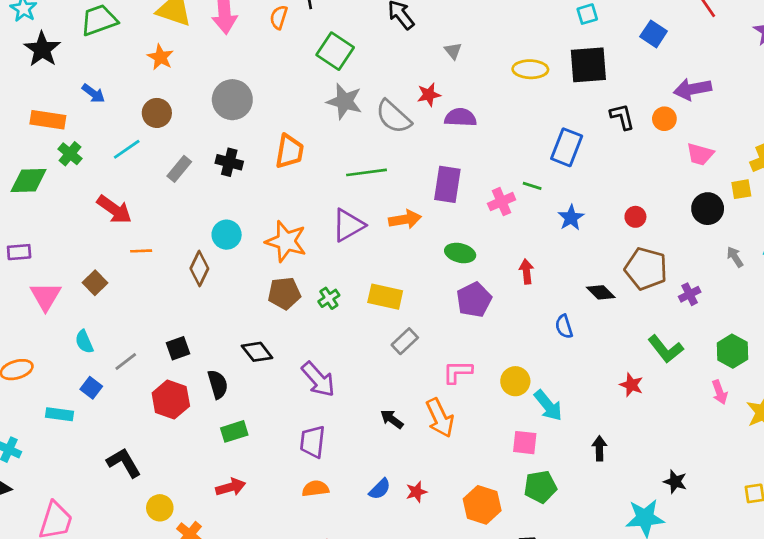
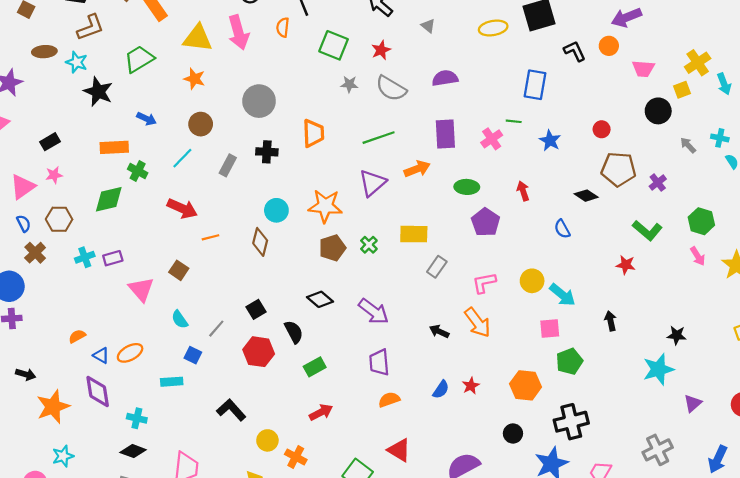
red star: (429, 95) -> (381, 50), moved
gray star: (344, 101) -> (349, 84), size x0.6

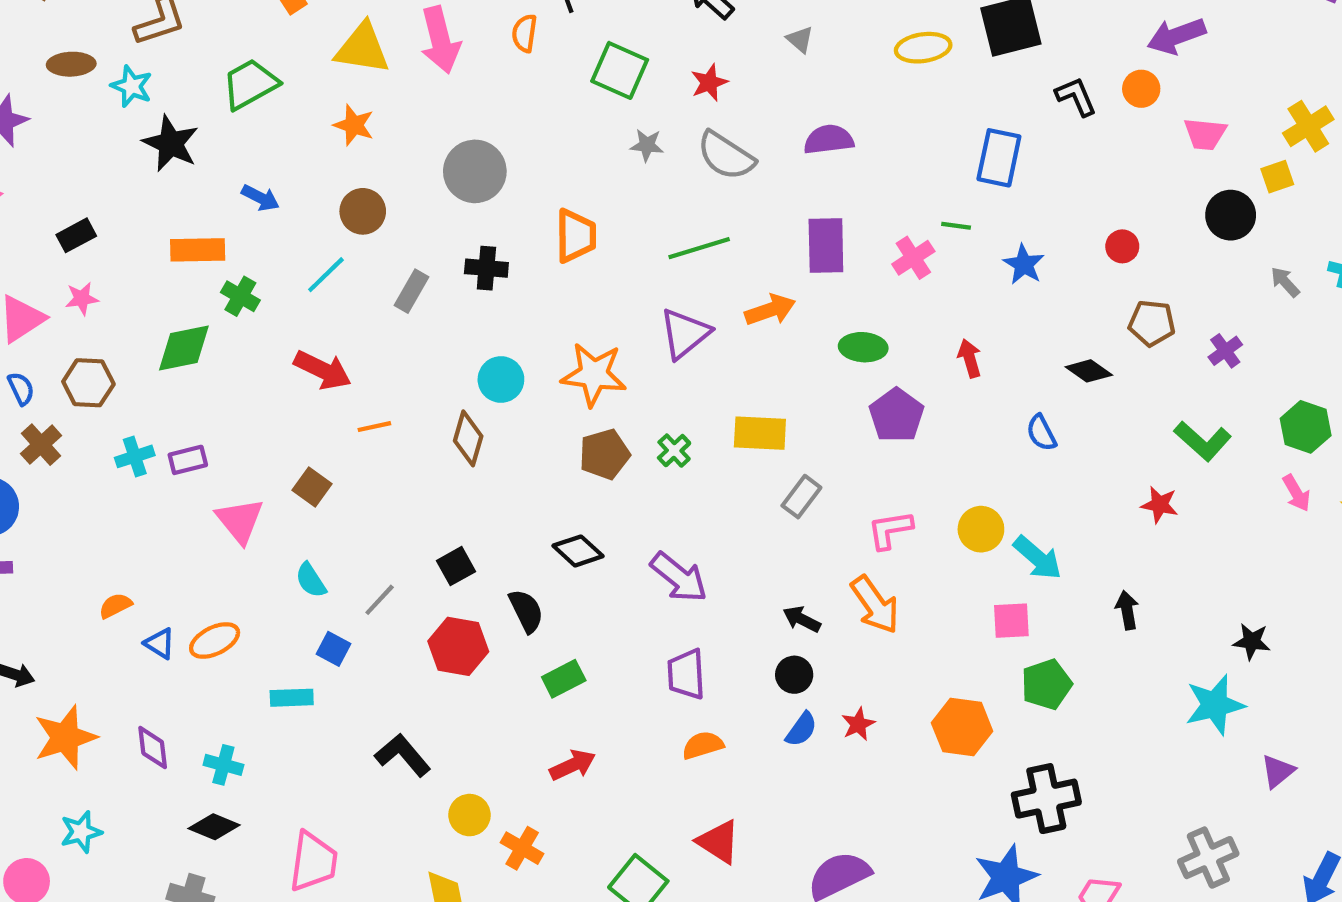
brown pentagon: (619, 169) -> (1152, 323), size x0.7
purple diamond: (98, 392) -> (153, 748), moved, size x0.7
black circle: (513, 433) -> (794, 675), moved

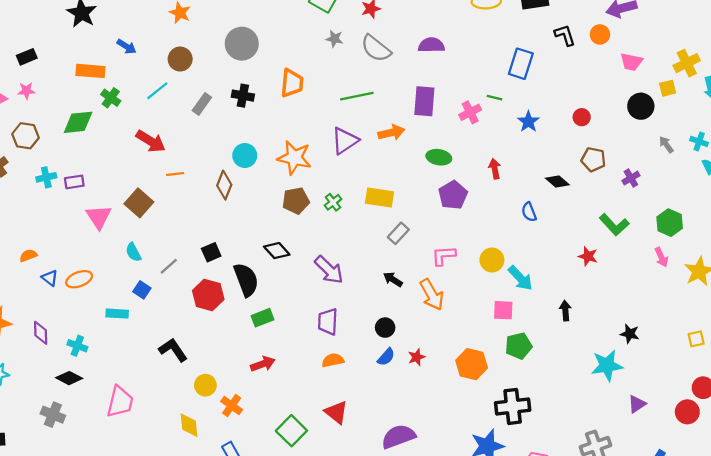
brown square: (312, 487) -> (139, 203), size x1.4
black semicircle: (526, 611) -> (246, 280), size x1.4
black arrow: (802, 619) -> (393, 279), moved

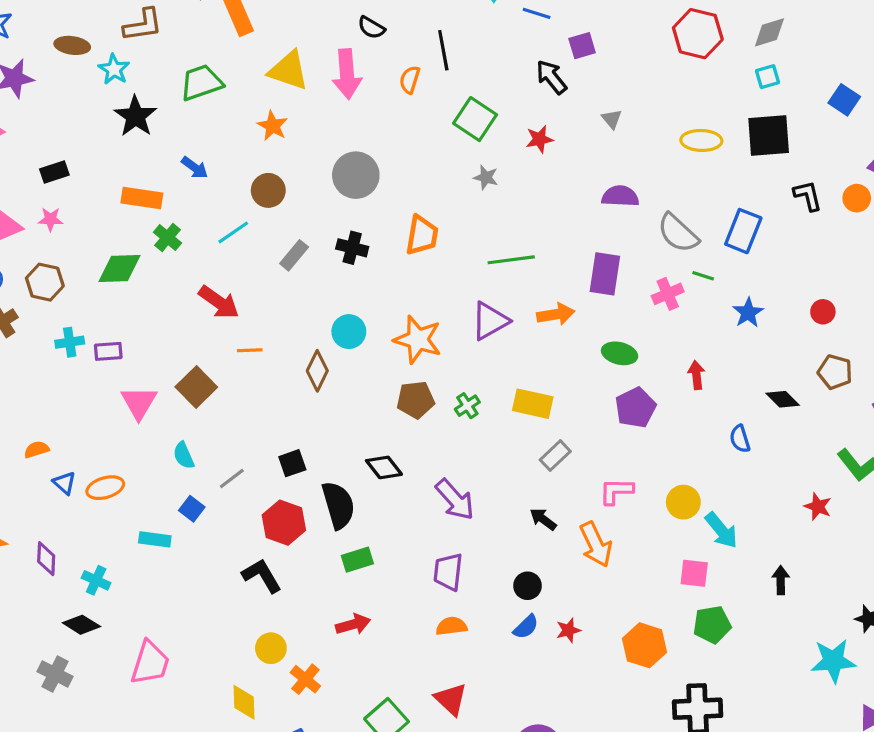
gray semicircle: (376, 48) -> (678, 233), moved
black L-shape: (173, 350) -> (262, 576), moved

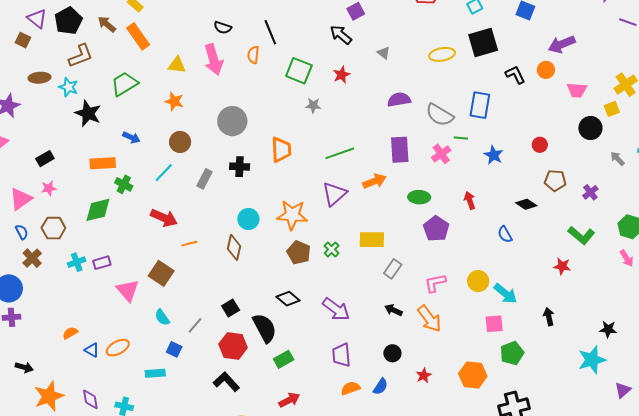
yellow triangle: (289, 70) -> (177, 65), size x0.7
brown pentagon: (416, 400) -> (299, 252), turned -30
blue semicircle: (526, 627) -> (380, 387), moved

